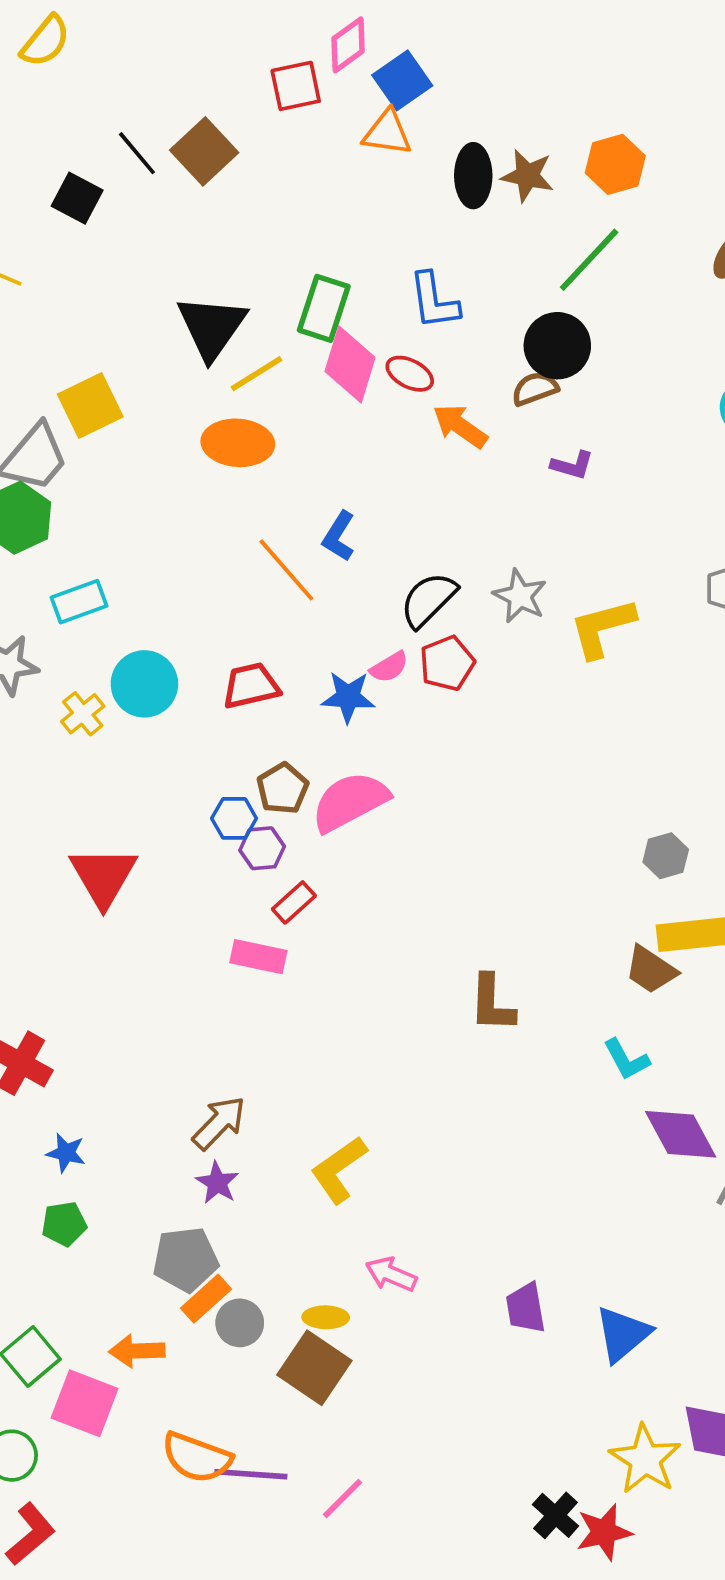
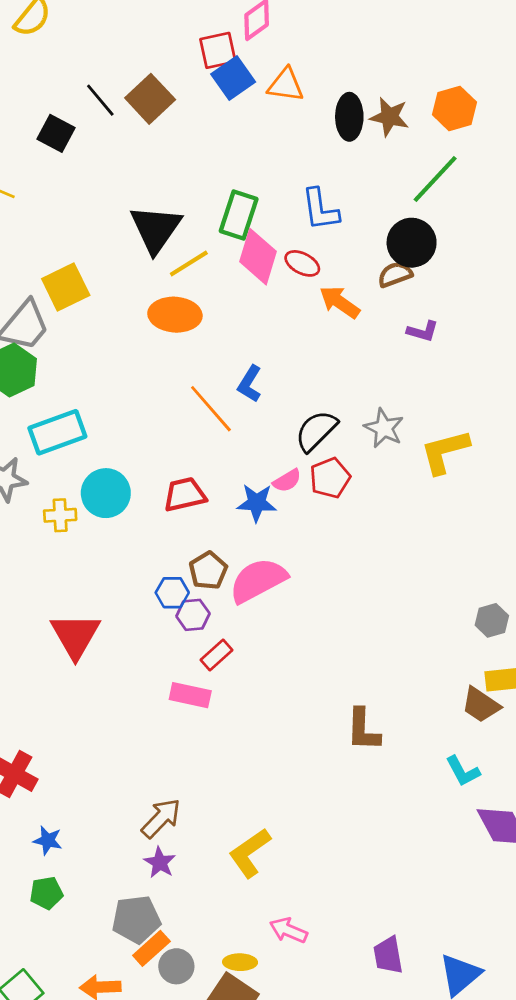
blue square: (402, 80) -> (233, 78), moved
cyan rectangle: (79, 602) -> (57, 432), size x1.4
yellow cross: (83, 714) -> (60, 515), turned 36

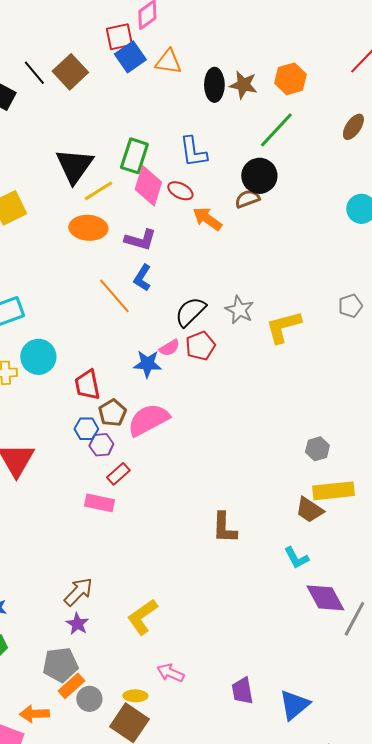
purple L-shape: (423, 331) -> (140, 240), moved, size x1.4
red trapezoid: (185, 494) -> (87, 385), moved, turned -88

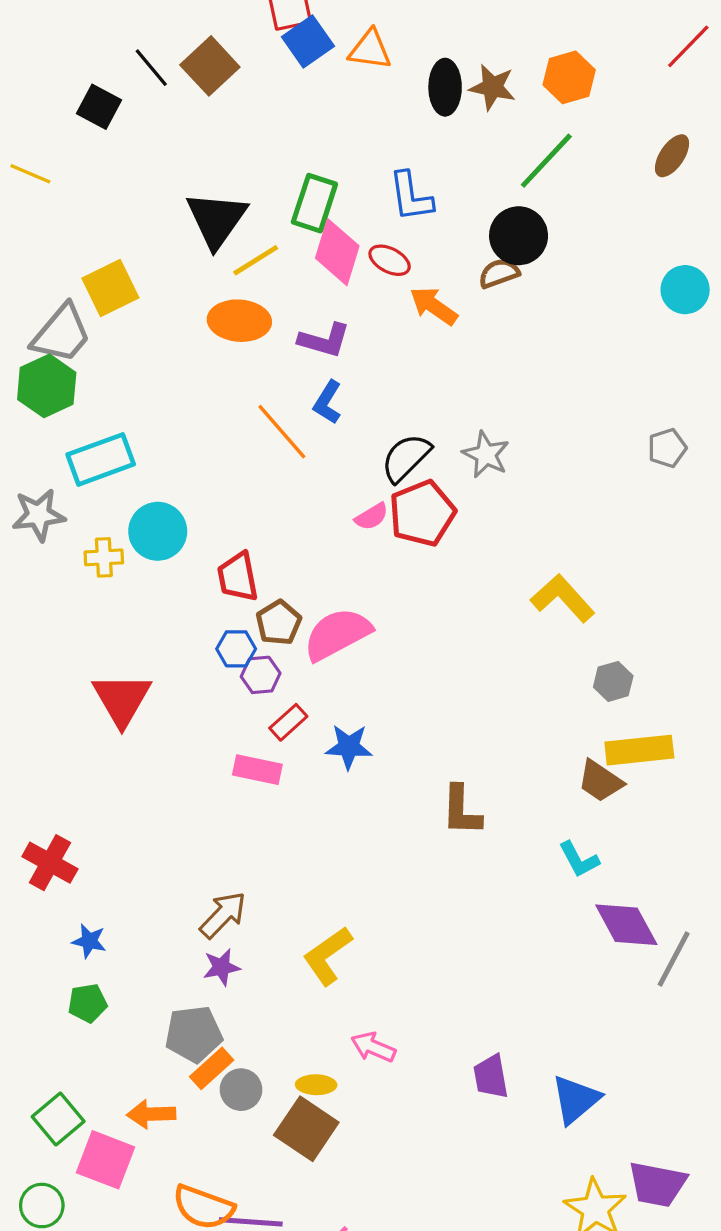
yellow L-shape: (283, 327) -> (563, 598), moved, turned 63
red pentagon: (200, 346) -> (422, 513), size x1.4
blue star: (147, 364) -> (349, 747), moved
purple star: (77, 624) -> (221, 967), turned 30

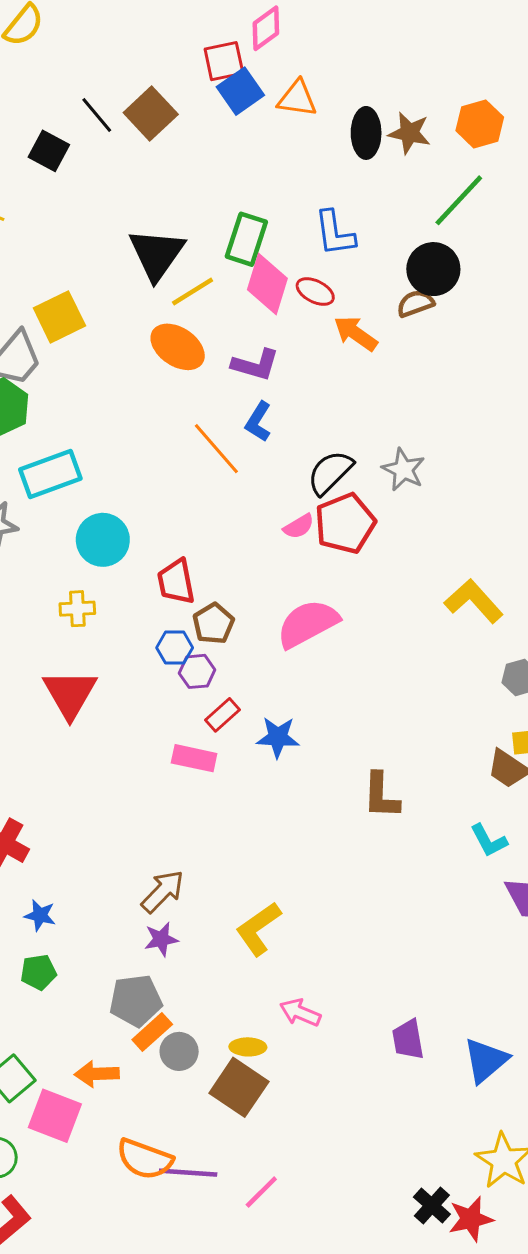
orange ellipse: (239, 321) -> (178, 347), turned 30
yellow cross: (104, 557) -> (77, 609), moved
pink semicircle: (337, 634) -> (308, 624), moved

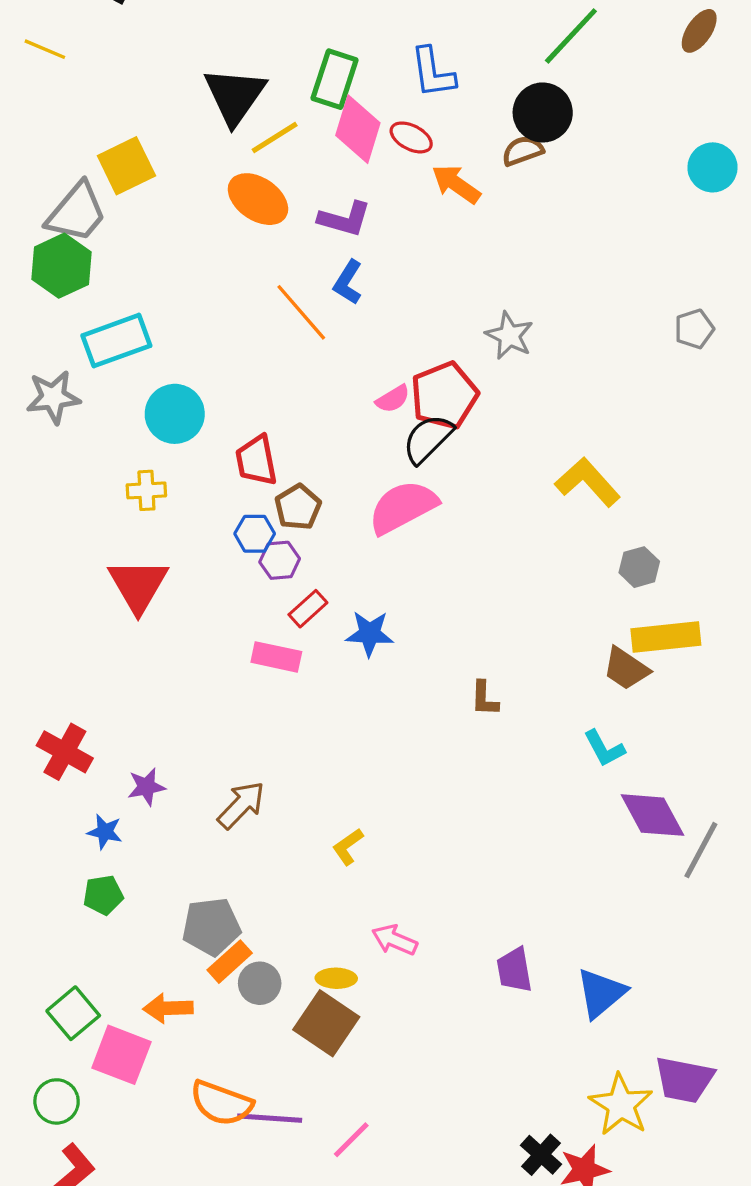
black semicircle: (330, 473) -> (428, 439), moved
brown L-shape: (381, 796) -> (484, 699), size x0.7
yellow L-shape: (258, 929) -> (348, 847), size x0.6
purple star: (161, 939) -> (146, 787), moved

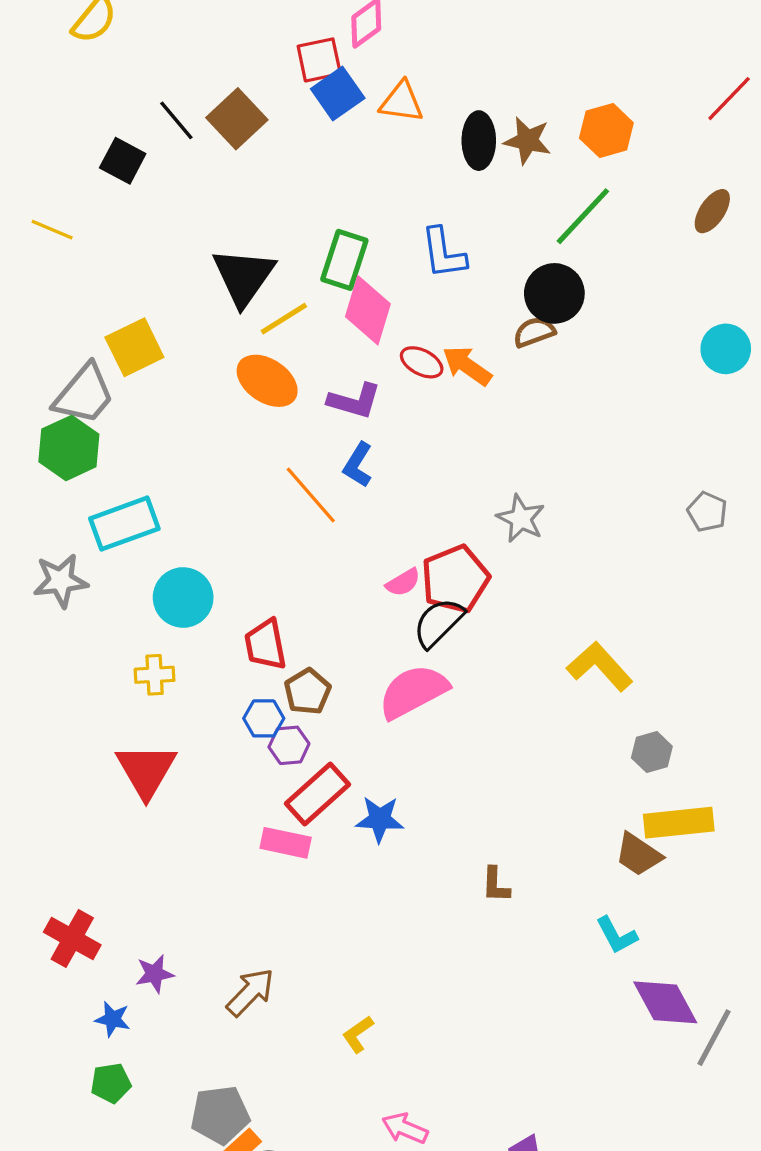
red ellipse: (411, 137) -> (422, 362), moved
gray pentagon: (694, 329) -> (707, 512), turned -30
red rectangle: (308, 609) -> (318, 794), size x1.6

